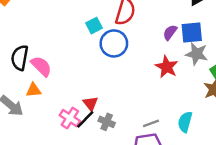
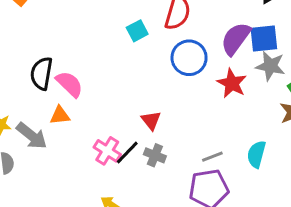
purple semicircle: (170, 32) -> (236, 39), size x1.6
blue circle: (114, 43) -> (189, 58), moved
red triangle: (90, 103) -> (151, 120), moved

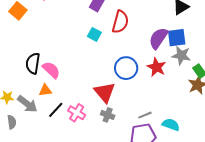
cyan square: (137, 31) -> (94, 34), turned -32
blue circle: (189, 58) -> (126, 68), moved
red triangle: (151, 120) -> (105, 92), size x1.6
black line: (127, 152) -> (56, 110), moved
cyan semicircle: (256, 154) -> (171, 125), moved, turned 96

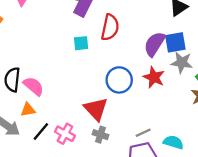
cyan square: (94, 34) -> (81, 43), turned -32

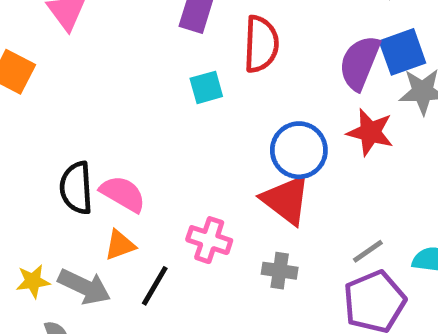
red triangle: (96, 109) -> (286, 200), moved
pink cross: (65, 134) -> (209, 240), moved

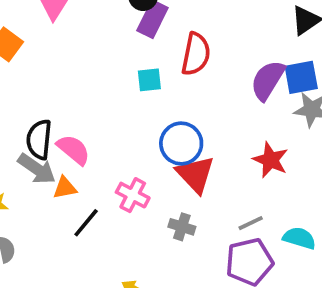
red star: (370, 132) -> (271, 160), moved
blue circle: (299, 150) -> (181, 143), moved
gray arrow: (84, 287) -> (37, 169), moved

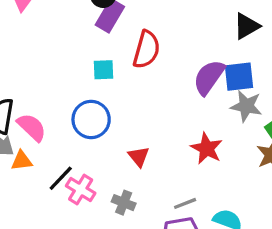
blue circle: (181, 143) -> (91, 119), moved
red triangle: (195, 174) -> (139, 157), size x0.6
pink cross: (133, 195) -> (81, 190), moved
black line: (86, 223) -> (61, 178), moved

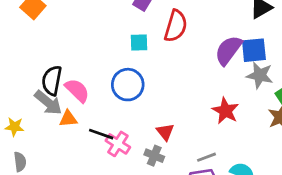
red triangle: (139, 157) -> (165, 132), moved
black line: (61, 178) -> (101, 134), turned 65

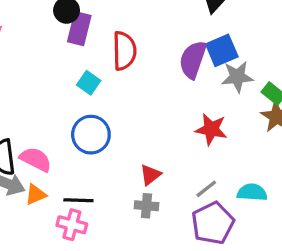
cyan square: (139, 43) -> (89, 83), turned -36
red triangle: (165, 132) -> (150, 175), turned 48
pink cross: (118, 144) -> (72, 225), moved

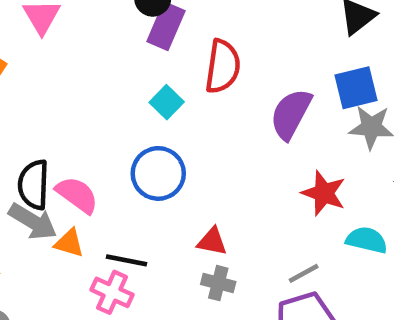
purple semicircle: (193, 60) -> (291, 114), moved
red triangle: (150, 175) -> (212, 241), moved, turned 40
cyan semicircle: (252, 192) -> (367, 240), moved
orange triangle: (36, 195) -> (69, 243), turned 30

